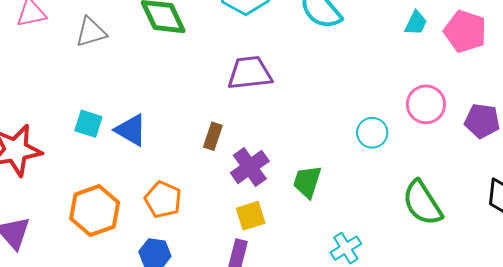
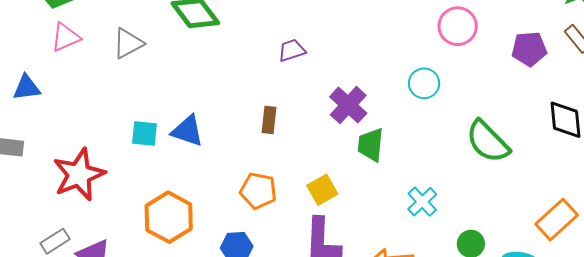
purple trapezoid: (250, 73) -> (292, 50), size x0.6
pink circle: (426, 104) -> (458, 26), moved
purple cross: (250, 167) -> (348, 105), moved
orange pentagon: (163, 200) -> (258, 191), moved

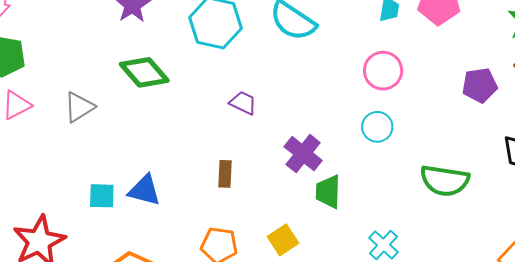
pink circle: (458, 26) -> (383, 71), moved
purple trapezoid: (292, 50) -> (243, 103), turned 48
green semicircle: (488, 142) -> (445, 181), turned -33

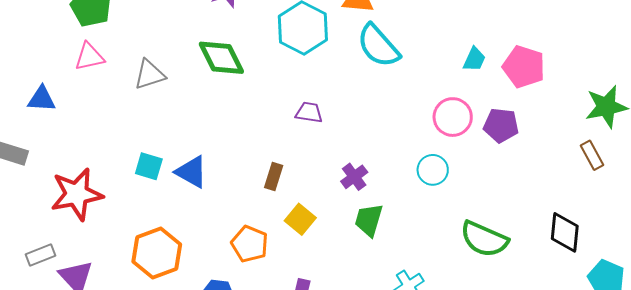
purple pentagon: (480, 85) -> (501, 125), moved
purple trapezoid: (243, 103) -> (309, 112), turned -32
purple cross: (303, 154) -> (354, 177), size x0.7
yellow square: (283, 240) -> (300, 219), moved, turned -32

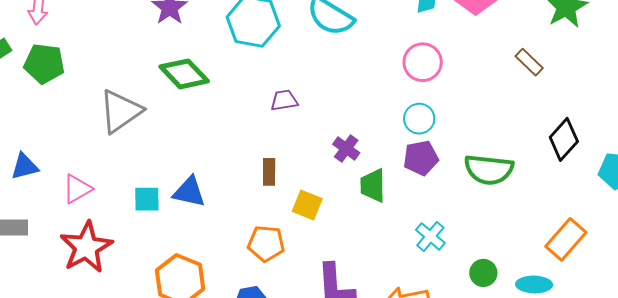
pink triangle: (89, 57) -> (77, 189), moved
gray triangle: (150, 75) -> (121, 111), size x1.4
purple pentagon: (501, 125) -> (421, 158), moved
brown rectangle: (592, 155) -> (529, 62), moved
black diamond: (565, 232) -> (564, 139), turned 54

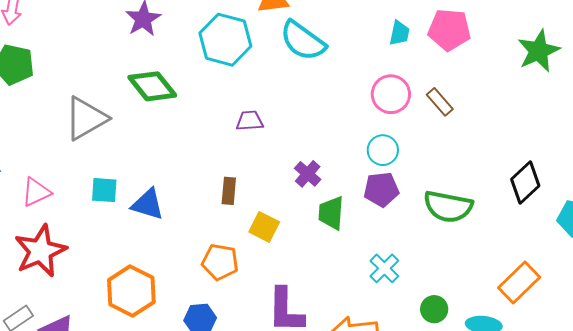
brown rectangle: (529, 62) -> (440, 102), moved
cyan square: (147, 199) -> (104, 190), moved

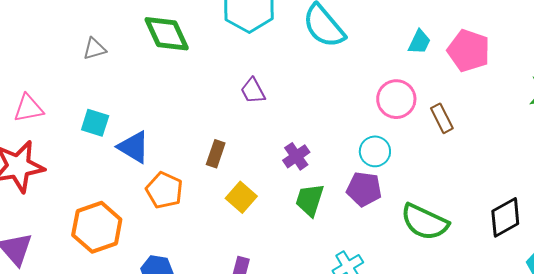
gray triangle: (86, 118) -> (94, 49), size x0.5
purple trapezoid: (250, 121) -> (253, 91), turned -128
orange pentagon: (220, 262) -> (164, 190), moved

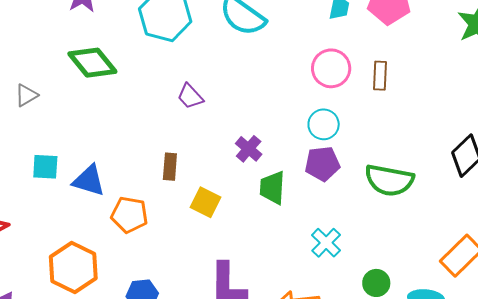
brown rectangle: (442, 118) -> (380, 76), turned 44

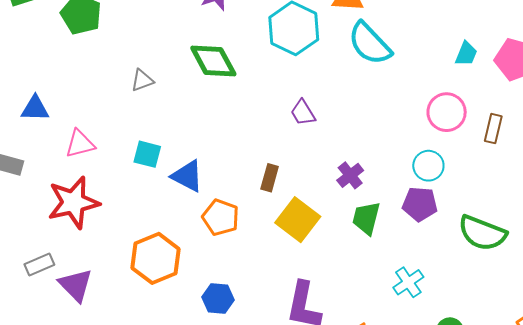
yellow square: (206, 202) -> (298, 220), size x1.4

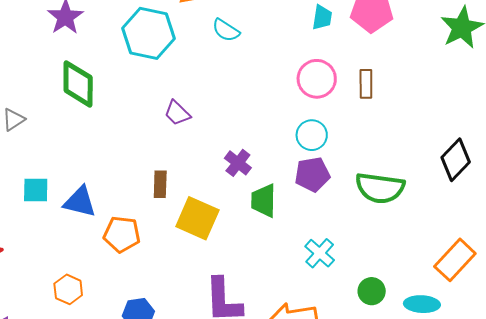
cyan semicircle: (370, 44) -> (226, 30), size x0.6
green diamond: (213, 61) -> (78, 84), turned 42
orange hexagon: (155, 258) -> (68, 289), size x0.6

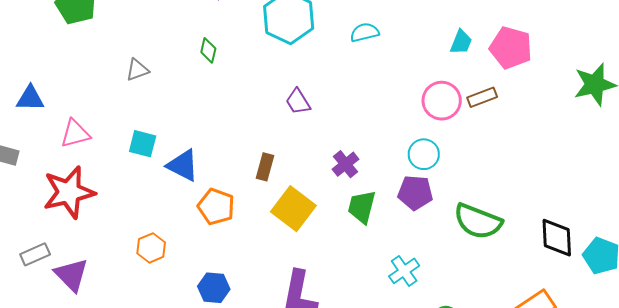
cyan semicircle: (226, 30) -> (365, 32), turned 120
green diamond: (78, 84) -> (208, 50), size x0.5
brown rectangle: (366, 84) -> (482, 97), moved, turned 56
black diamond: (456, 160) -> (557, 238), moved, turned -60

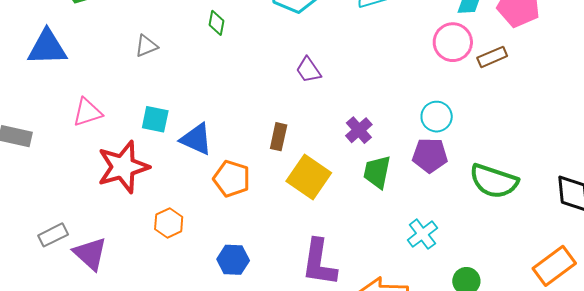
blue triangle: (30, 98) -> (47, 47), moved, size x1.4
pink circle: (442, 101) -> (453, 42), moved
red star: (69, 192) -> (123, 167), moved

